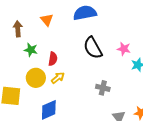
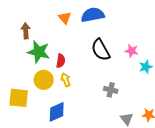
orange triangle: (47, 20) -> (65, 18), moved
green star: (31, 50) -> (39, 52), size x1.6
yellow arrow: (58, 78) -> (66, 80), turned -72

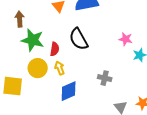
black semicircle: (101, 50) -> (79, 39), moved
blue diamond: (57, 112) -> (69, 91), moved

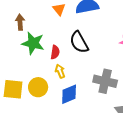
yellow circle: (38, 68) -> (38, 87), moved
gray cross: (105, 78) -> (105, 81), size x1.6

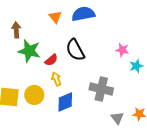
red semicircle: (55, 52) -> (51, 60), turned 40

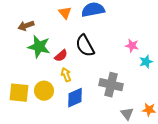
brown arrow: (16, 30) -> (26, 26), turned -105

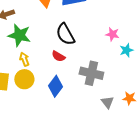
red semicircle: (61, 56) -> (58, 56), moved, turned 72
yellow arrow: (66, 75) -> (24, 59), moved
blue diamond: (75, 98) -> (55, 86), turned -30

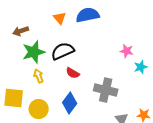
black semicircle: (65, 34) -> (63, 51), moved, turned 95
green star: (19, 35) -> (34, 52), turned -30
yellow circle: (24, 79) -> (39, 109), moved

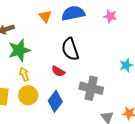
black semicircle: (63, 51) -> (70, 49), moved, turned -85
pink star: (127, 51) -> (110, 16), moved
yellow circle: (39, 109) -> (28, 95), moved

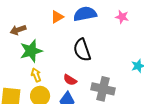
orange triangle: (45, 16) -> (57, 17), turned 40
red semicircle: (58, 71) -> (70, 80), moved

